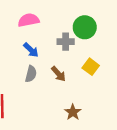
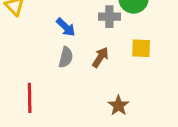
yellow square: (91, 67) -> (141, 48), turned -35
brown arrow: (58, 74) -> (100, 57), turned -105

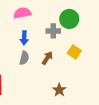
blue arrow: (66, 27) -> (24, 38), turned 48
yellow square: (141, 48) -> (74, 52), turned 32

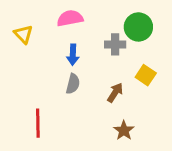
brown arrow: (47, 58) -> (115, 93), moved

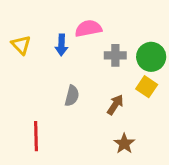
pink semicircle: (70, 18) -> (88, 28), moved
green circle: (138, 27) -> (151, 57), moved
blue arrow: (73, 55) -> (61, 45), moved

